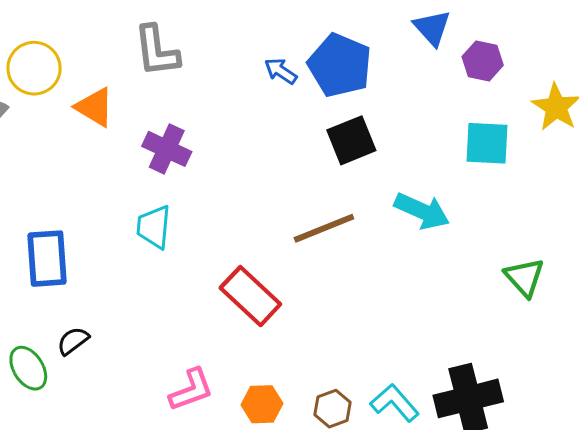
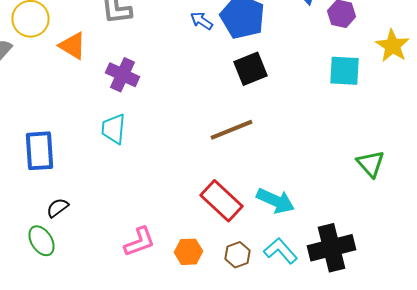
cyan arrow: (422, 211) -> (276, 201), moved
red rectangle: (250, 296) -> (222, 201), moved
green ellipse: (28, 368) -> (42, 241), moved

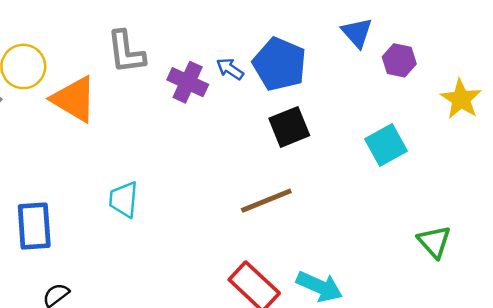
orange triangle: (72, 46) -> (74, 99), size x1.4
cyan square: (344, 71) -> (386, 145), moved, turned -32
purple cross: (122, 75) -> (188, 82), moved

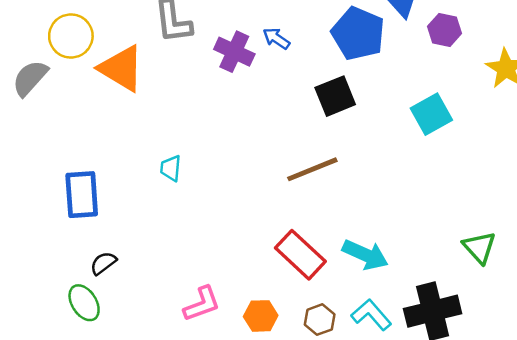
blue pentagon: (280, 64) -> (358, 34), moved
cyan trapezoid: (124, 199) -> (171, 168), size x0.7
green triangle: (434, 242) -> (479, 247), moved

